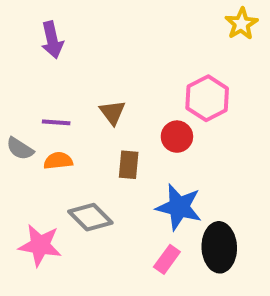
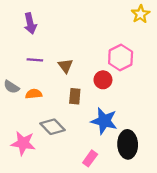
purple line: (56, 122) -> (35, 60), moved
pink rectangle: (167, 259) -> (90, 158), moved

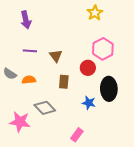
yellow star: (141, 14) -> (95, 13), moved
blue star: (104, 121) -> (89, 103), size x0.6
black ellipse: (128, 144) -> (109, 89), moved

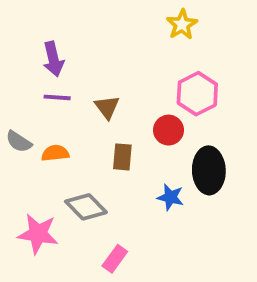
purple arrow: (26, 20) -> (53, 59), moved
pink rectangle: (77, 135) -> (115, 259), moved

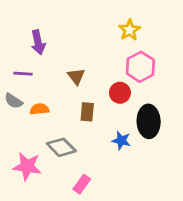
yellow star: (182, 24) -> (129, 30), moved
purple line: (57, 97) -> (23, 74), moved

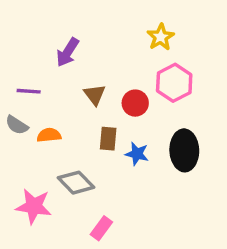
purple arrow: (38, 42) -> (68, 52), moved, turned 45
red circle: (120, 93) -> (135, 103), moved
blue star: (121, 140) -> (137, 154), moved

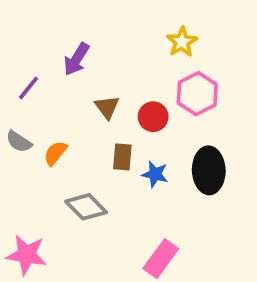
purple line: (29, 91) -> (28, 88), moved, turned -55
orange semicircle: (49, 135) -> (55, 153), turned -45
pink star: (34, 206) -> (27, 255), moved
pink rectangle: (101, 228) -> (161, 259), moved, size x1.4

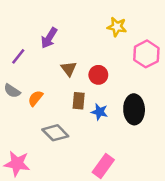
yellow star: (182, 42) -> (117, 27), turned -30
pink hexagon: (197, 94) -> (146, 54), moved

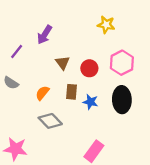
pink hexagon: (146, 54) -> (122, 63), moved
orange semicircle: (35, 98) -> (42, 93), moved

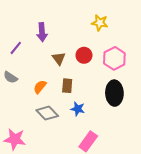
purple arrow: (45, 35) -> (42, 32), turned -36
red circle: (89, 68) -> (84, 55), moved
blue star: (90, 102) -> (78, 109), moved

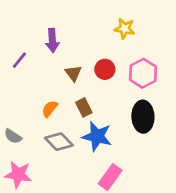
gray semicircle: (10, 77) -> (13, 136), moved
brown rectangle: (67, 86) -> (84, 107), turned -32
blue star: (78, 109) -> (97, 136), size x1.6

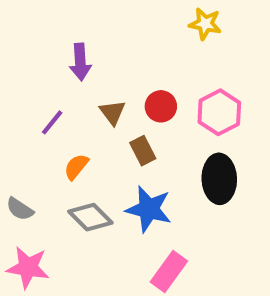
yellow star: (125, 29) -> (205, 24), moved
purple line: (19, 60) -> (52, 122), moved
brown rectangle: (84, 107) -> (143, 151), moved

